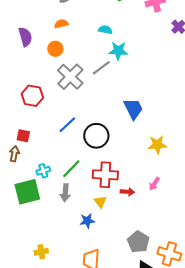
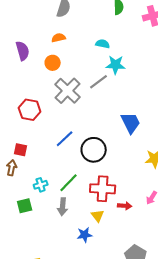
green square: (27, 192) -> (25, 206), size x0.6

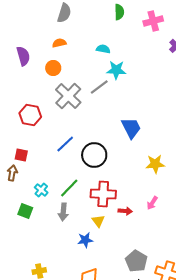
cyan cross: (41, 185) -> (41, 190), turned -32
green square: (25, 206) -> (25, 211), turned 35

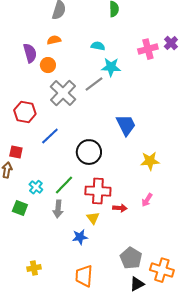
pink cross: (153, 21) -> (148, 49), moved
purple semicircle: (23, 56) -> (30, 53), moved
blue line: (65, 144) -> (50, 136), moved

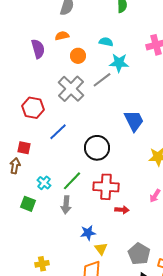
orange circle: (48, 65) -> (78, 56), moved
red arrow: (120, 208) -> (122, 210), moved
yellow triangle: (93, 218) -> (101, 249), moved

